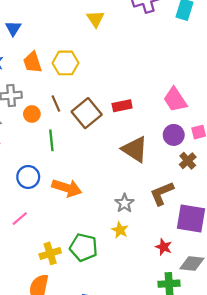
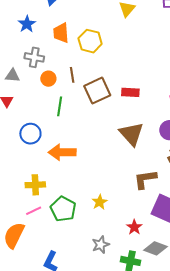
orange arrow: (67, 188) -> (62, 152), turned 148
gray star: (125, 203) -> (101, 245), moved
pink line: (20, 219) -> (34, 211), moved
yellow cross: (50, 253) -> (35, 185), moved

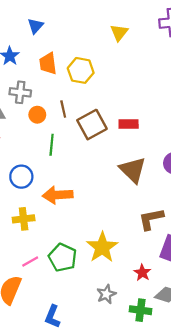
yellow cross: (35, 185) -> (24, 219), moved
yellow star: (100, 202) -> (102, 247), size x1.8

